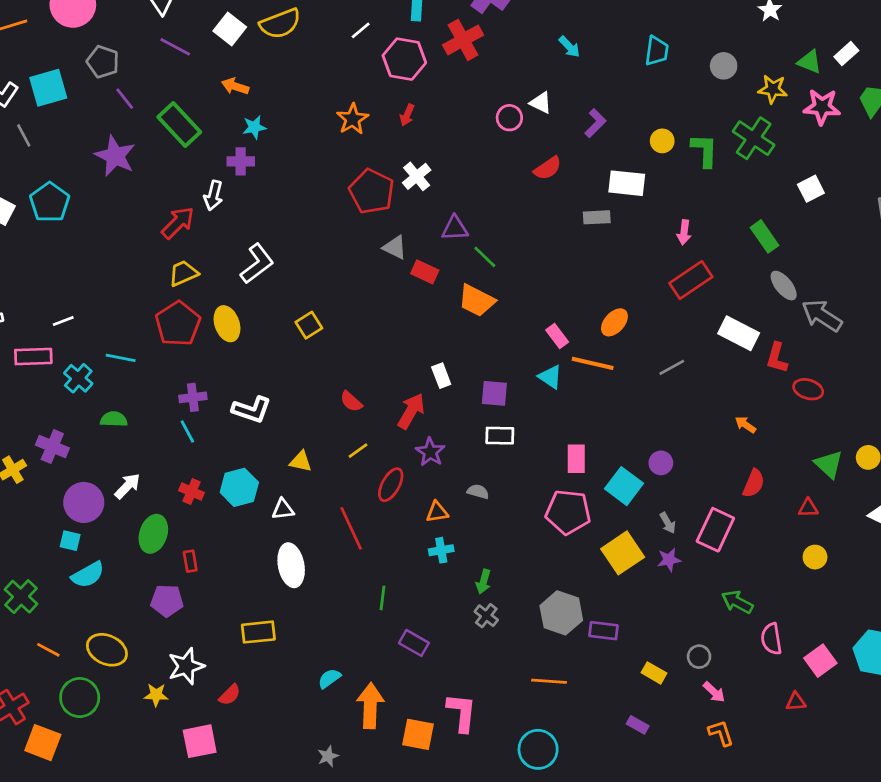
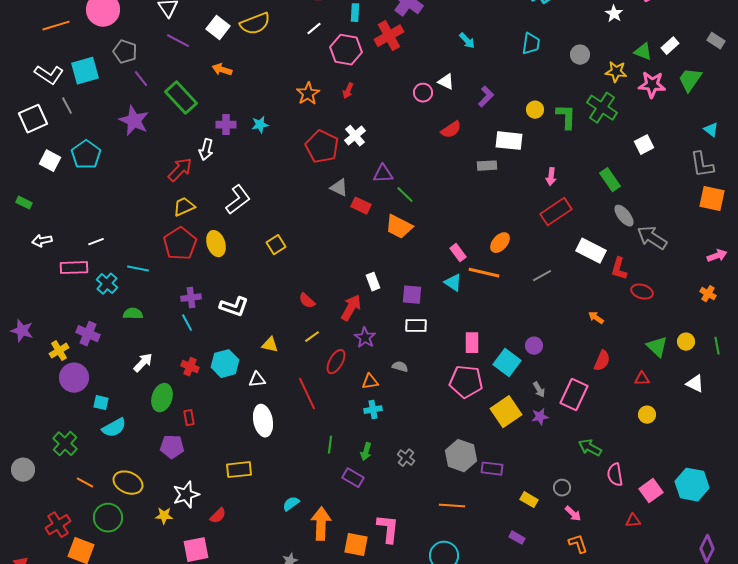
cyan star: (254, 127) -> (260, 125), moved
purple circle: (84, 502) -> (74, 378), moved
green arrow: (483, 582) -> (366, 452), moved

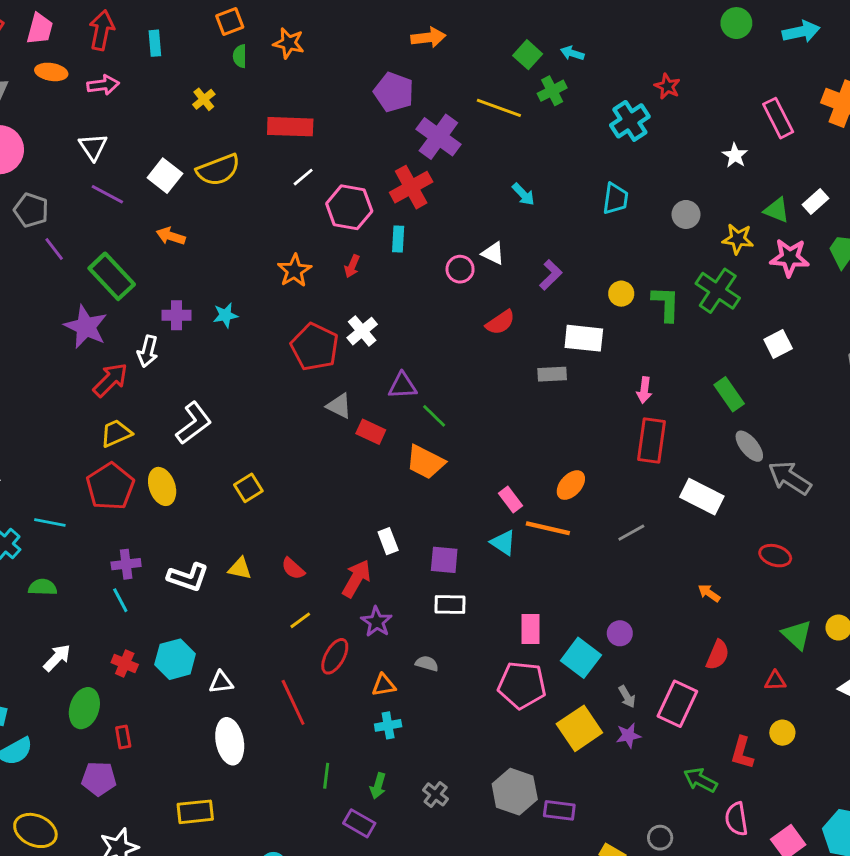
cyan rectangle: (355, 13) -> (398, 239), moved
purple star: (134, 121) -> (86, 327), moved
red rectangle: (556, 212) -> (651, 440), turned -48
red L-shape: (619, 269) -> (742, 753), moved
yellow triangle: (270, 345) -> (240, 569), moved

